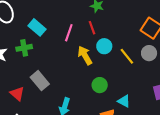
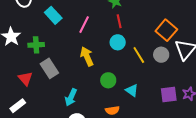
red line: (92, 28) -> (119, 21), moved
green cross: (24, 48) -> (36, 45), moved
yellow arrow: (85, 55) -> (87, 56), moved
cyan triangle: (124, 101) -> (132, 90), moved

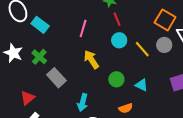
cyan rectangle: (53, 15) -> (40, 25), moved
green cross: (36, 45) -> (39, 57), turned -35
red triangle: (25, 79) -> (28, 98), moved, turned 42

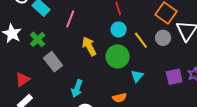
pink line: (83, 29) -> (70, 19), moved
green circle: (116, 79) -> (118, 56), moved, size x1.5
cyan triangle: (141, 85) -> (137, 76), turned 40

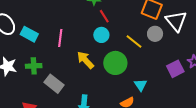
cyan circle: (119, 29) -> (101, 35), moved
green cross: (38, 39) -> (34, 66), turned -35
cyan triangle: (137, 76) -> (141, 85), moved

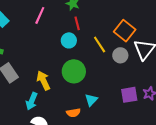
pink line: (60, 38) -> (40, 15), moved
yellow line: (134, 41) -> (100, 45), moved
yellow arrow: (85, 60) -> (43, 80), moved

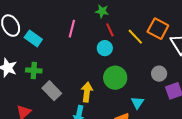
yellow line: (100, 45) -> (135, 37), moved
gray circle: (120, 55) -> (159, 74), moved
yellow arrow: (43, 80) -> (87, 92), turned 42

